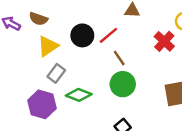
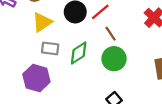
gray rectangle: (56, 73) -> (50, 48), turned 60
green diamond: (79, 95) -> (79, 53), moved, turned -55

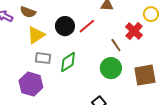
brown line: (111, 34) -> (116, 45), moved
green circle: (114, 59) -> (111, 68), moved

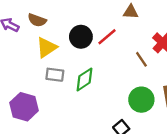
green circle: (111, 68) -> (141, 100), moved
purple hexagon: (31, 84) -> (24, 107), moved

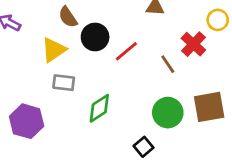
brown semicircle: (37, 20) -> (68, 17), moved, turned 36
red line: (107, 37) -> (126, 51), moved
green diamond: (84, 79) -> (99, 108), moved

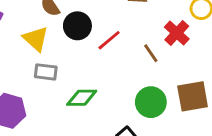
yellow triangle: (54, 50) -> (36, 39), turned -44
green diamond: (99, 108) -> (82, 98), turned 32

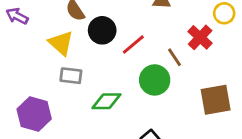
green circle: (151, 102) -> (155, 80), moved

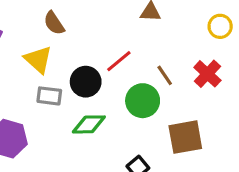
black circle: (102, 30) -> (86, 82), moved
red cross: (200, 37) -> (207, 74), moved
brown square: (216, 100) -> (185, 137), moved

